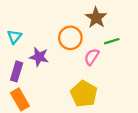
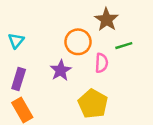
purple star: (39, 57) -> (61, 70), moved, turned 30
pink semicircle: (92, 57) -> (102, 63), turned 150

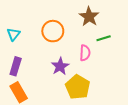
orange circle: (78, 42) -> (53, 31), moved
purple star: (61, 70) -> (60, 66), moved

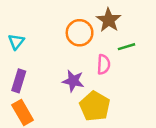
orange circle: (53, 31) -> (80, 33), moved
purple star: (60, 66) -> (73, 81), turned -30

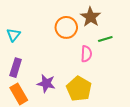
purple star: (73, 81) -> (46, 83), moved

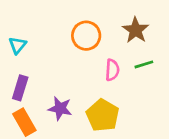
brown star: (91, 17) -> (136, 30), moved
green line: (105, 39) -> (144, 64), moved

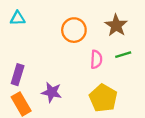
cyan triangle: (17, 45) -> (18, 18), moved, turned 49
yellow pentagon: (103, 115) -> (103, 98), moved

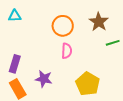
green line: (123, 55) -> (113, 43), moved
pink semicircle: (96, 59) -> (67, 51), moved

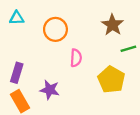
orange circle: (63, 26) -> (55, 29), moved
yellow pentagon: (88, 84) -> (111, 80), moved

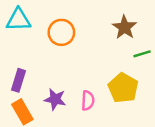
cyan triangle: (17, 18) -> (19, 20), size x1.5
pink semicircle: (76, 58) -> (88, 100), moved

